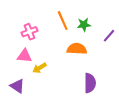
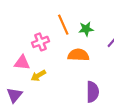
pink cross: (29, 32) -> (40, 42), moved
purple triangle: (17, 86) -> (14, 95), turned 35

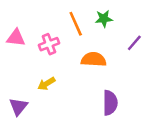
green star: (86, 29) -> (104, 19), moved
pink triangle: (22, 63) -> (16, 38), moved

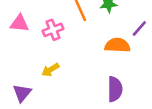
orange semicircle: (94, 59) -> (117, 45), moved

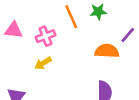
yellow arrow: (50, 70) -> (43, 63), moved

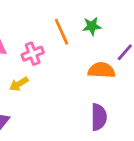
yellow arrow: (43, 63) -> (19, 84), moved

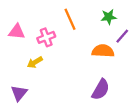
green star: (92, 26) -> (109, 17), moved
purple semicircle: (99, 117) -> (101, 90), turned 30

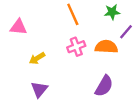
pink cross: (46, 37) -> (76, 47), moved
purple triangle: (19, 93) -> (39, 89), moved

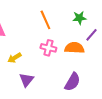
pink cross: (76, 47) -> (48, 48), turned 35
purple triangle: (39, 89) -> (26, 80), moved

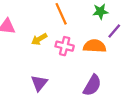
yellow arrow: (14, 58) -> (39, 39), moved

